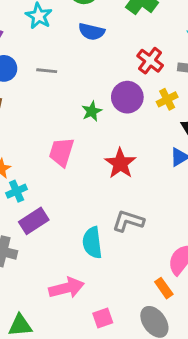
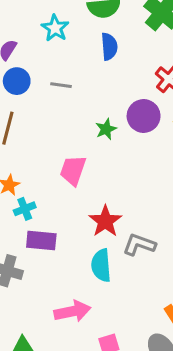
blue semicircle: (92, 32) -> (109, 47), turned -110
red star: (120, 163) -> (105, 221), moved
purple rectangle: (34, 221) -> (41, 240), turned 36

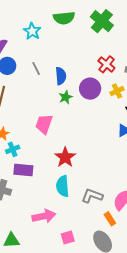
blue semicircle: (109, 47) -> (61, 76), moved
gray line: (61, 85) -> (36, 69), turned 56
gray L-shape: (139, 245) -> (92, 196), moved

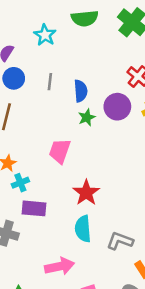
gray line: (36, 69) -> (50, 82), turned 32

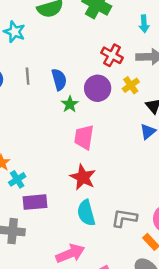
pink trapezoid: (60, 151) -> (84, 137), moved

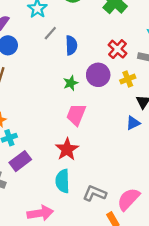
gray line: (28, 76) -> (50, 33), moved, turned 32
blue semicircle: (59, 80) -> (71, 45), moved
purple rectangle: (35, 202) -> (20, 161), turned -45

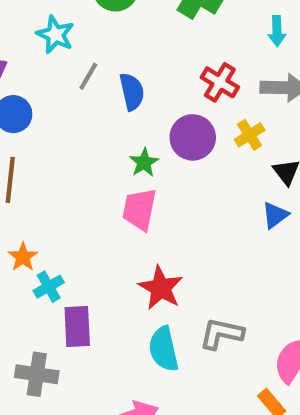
pink trapezoid: (76, 115) -> (139, 209), moved
purple rectangle: (20, 161) -> (77, 326), turned -45
gray L-shape: (95, 193) -> (221, 334), moved

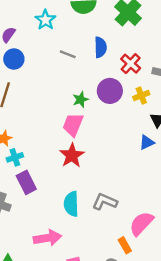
gray line: (88, 76) -> (68, 54), moved, turned 70
blue semicircle: (132, 92) -> (100, 47), moved
red star: (161, 288) -> (72, 155), moved
purple rectangle: (77, 326) -> (26, 182), turned -35

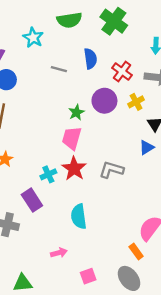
cyan cross: (15, 157) -> (48, 174), moved
gray L-shape: (105, 202) -> (111, 170), moved
pink arrow: (47, 238) -> (59, 253), size x0.6

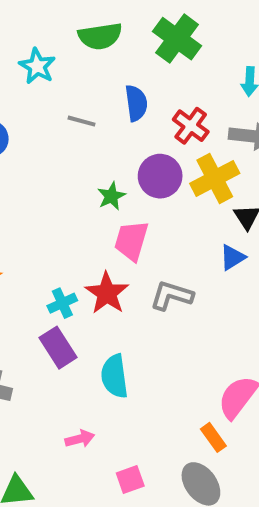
yellow cross: (136, 102) -> (215, 178), size x1.6
pink trapezoid: (72, 138) -> (131, 241), moved
purple rectangle: (32, 200) -> (58, 348), moved

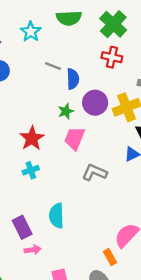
blue semicircle: (136, 103) -> (73, 79), moved
red cross: (191, 126) -> (112, 57), moved, turned -30
red star: (107, 293) -> (32, 138), moved
purple rectangle: (58, 348) -> (22, 227), moved

